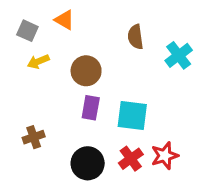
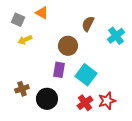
brown semicircle: (135, 37) -> (88, 24), turned 35
brown circle: (86, 71) -> (68, 46), moved
cyan square: (132, 116) -> (86, 75), turned 30
black circle: (88, 163) -> (47, 99), moved

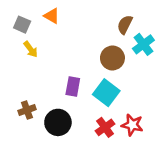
brown semicircle: (88, 24) -> (125, 25), moved
yellow arrow: (25, 40) -> (31, 49), turned -104
brown circle: (68, 46) -> (112, 58), moved
red star: (107, 101) -> (132, 125), turned 30

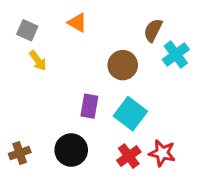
orange triangle: (52, 16) -> (77, 23), moved
brown circle: (112, 58) -> (123, 65), moved
brown cross: (27, 110) -> (20, 153), moved

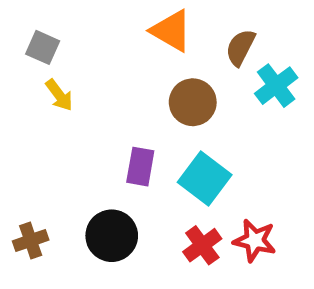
orange triangle: (77, 23) -> (171, 31), moved, size x1.4

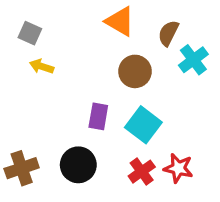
yellow arrow: (59, 95) -> (42, 66), turned 145
brown cross: (31, 240) -> (22, 168), size x1.4

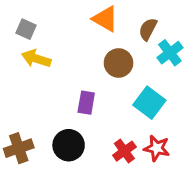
yellow arrow: (42, 66) -> (36, 59), size x1.4
cyan square: (143, 125) -> (149, 103), moved

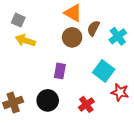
brown semicircle: (148, 29) -> (93, 28), moved
brown circle: (119, 63) -> (72, 37), moved
red star: (157, 148) -> (120, 92), moved

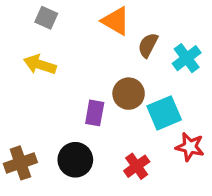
gray square: (18, 20) -> (46, 18), moved
brown circle: (72, 37) -> (129, 94), moved
cyan square: (104, 71) -> (164, 113), turned 30

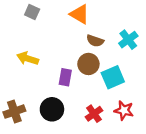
brown semicircle: (148, 45) -> (95, 41), moved, turned -98
yellow arrow: (40, 65) -> (28, 58), moved
red star: (190, 147) -> (124, 110), moved

